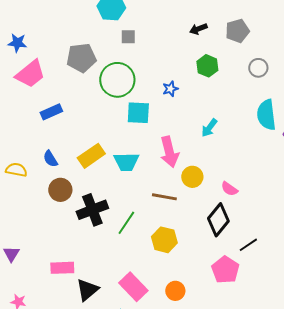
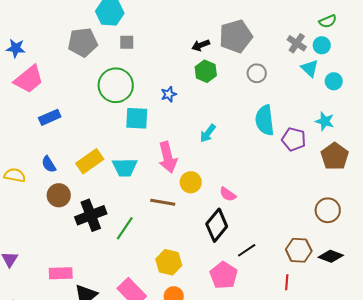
black arrow: (198, 29) -> (201, 45), moved
gray pentagon: (237, 31) -> (236, 36), size x1.4
gray pentagon: (81, 58) -> (83, 42), moved
yellow hexagon: (164, 240) -> (169, 262), moved

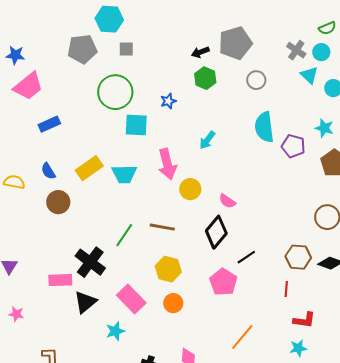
brown line: (163, 202) -> (162, 227), moved
black cross: (91, 215) -> (90, 262), moved, turned -32

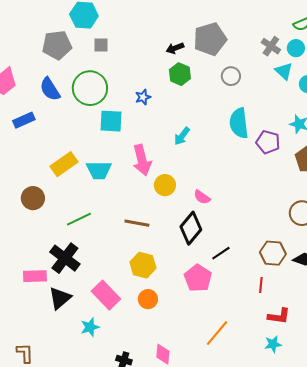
blue semicircle: (48, 171) -> (50, 89), moved, size x1.4
green line: (124, 235) -> (79, 219), moved, turned 30

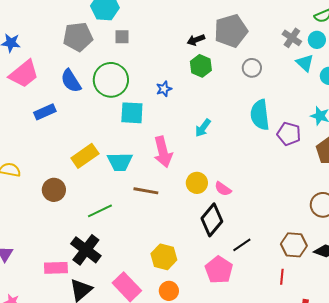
yellow circle: (165, 185) -> (197, 183), moved
brown line: (137, 223) -> (146, 191), moved

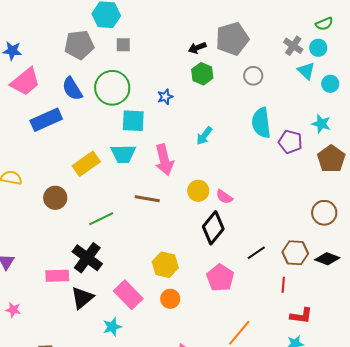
blue rectangle: (45, 112) -> (46, 120), size x1.4
cyan trapezoid: (120, 162) -> (123, 154), moved
black line: (242, 245) -> (256, 253), moved

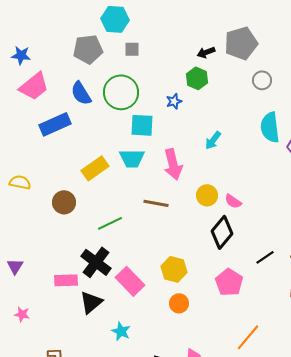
green hexagon: (202, 74) -> (197, 78), moved
pink rectangle: (128, 295) -> (130, 281), moved
cyan star: (112, 327) -> (121, 331), turned -30

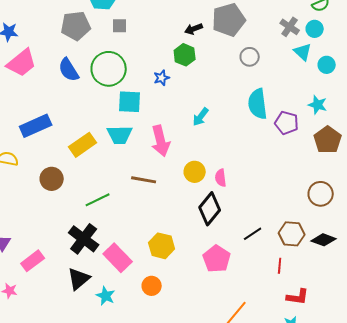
blue rectangle: (55, 124) -> (36, 126), moved
pink semicircle: (233, 201) -> (221, 178), turned 48
pink rectangle: (66, 280) -> (33, 261), moved, turned -35
orange circle: (179, 303) -> (152, 286), moved
cyan star: (121, 331) -> (106, 296), moved

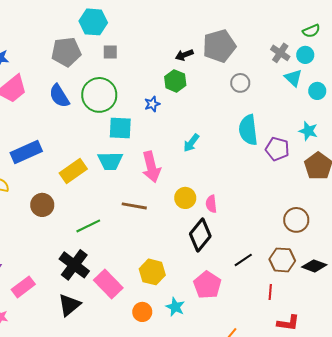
brown circle: (321, 194) -> (296, 220), moved
cyan star: (106, 296) -> (175, 307), moved

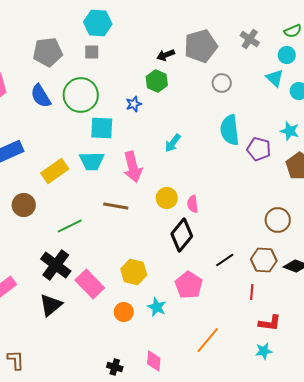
cyan hexagon: (93, 22) -> (98, 23), moved
gray cross: (280, 53) -> (250, 39), moved

